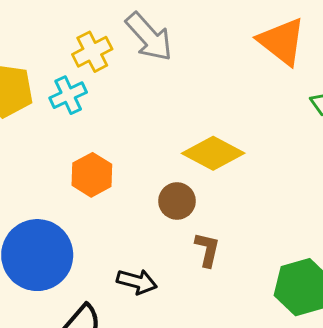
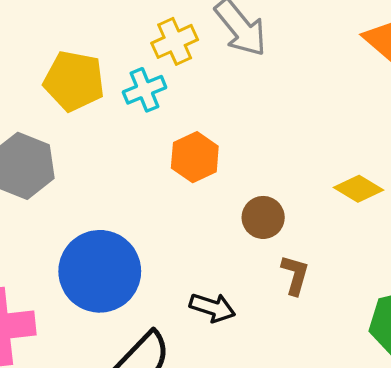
yellow diamond: (213, 153) -> (359, 189), moved, size x0.7
orange hexagon: (92, 175) -> (195, 157), moved

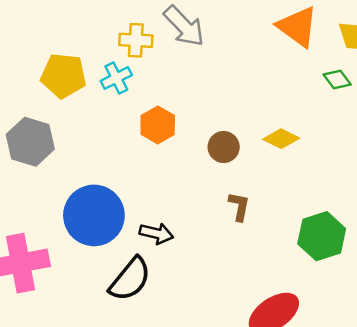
yellow cross: (175, 41) -> (136, 40), turned 32
brown circle: (263, 217) -> (224, 147), moved
black arrow: (212, 308) -> (156, 233), moved

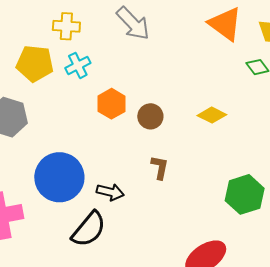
yellow cross: (136, 40) -> (66, 26), moved
brown circle: (224, 147) -> (150, 116), moved
brown L-shape: (239, 206) -> (160, 167), moved

